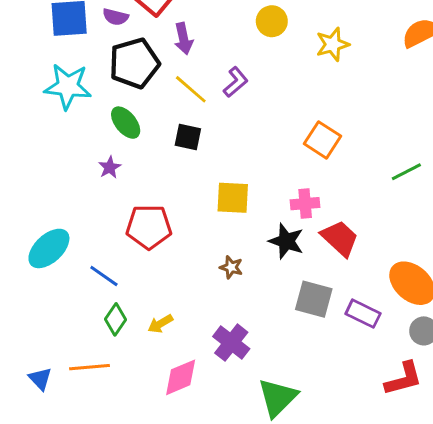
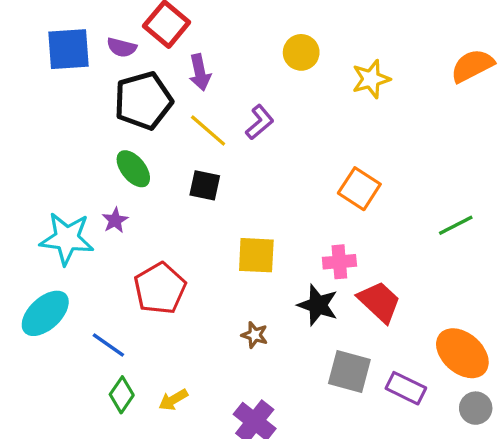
cyan star: (68, 86) -> (67, 239), moved
red pentagon: (149, 227) -> (160, 288), turned -30

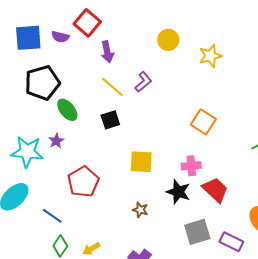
black pentagon: (143, 101) -> (42, 83), moved
black square: (205, 185) -> (110, 120), turned -30
gray square: (349, 372) -> (197, 232), turned -32

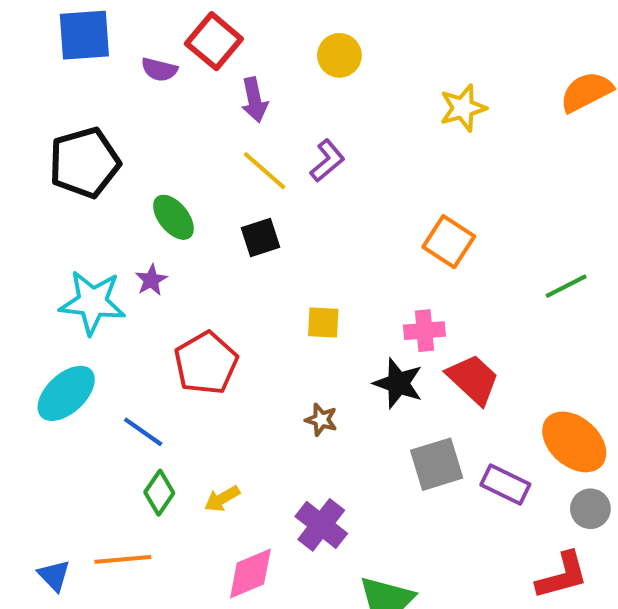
blue square: (28, 38) -> (84, 35), moved
yellow circle: (168, 40) -> (339, 55), moved
black pentagon: (42, 83) -> (84, 163), moved
yellow square: (141, 162) -> (323, 323), size x0.7

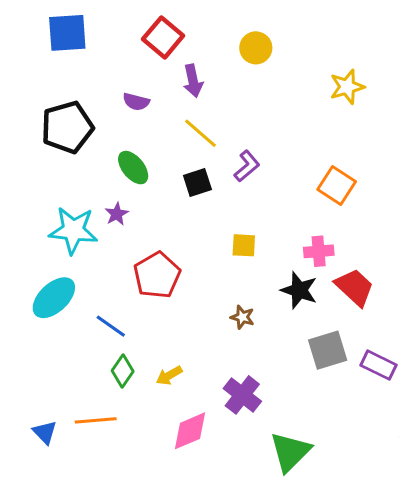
purple semicircle: (159, 70) -> (136, 102), moved
purple L-shape: (327, 161) -> (247, 166), moved

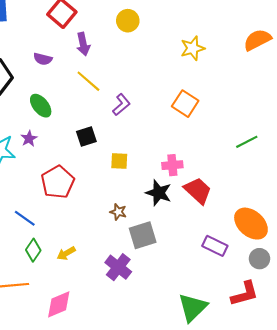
black square: (197, 183) -> (86, 136), moved
orange square: (337, 186) -> (185, 104), moved
gray square: (328, 350) -> (143, 235), moved
pink diamond: (190, 431) -> (59, 304), moved
green triangle: (290, 452) -> (193, 307), moved

